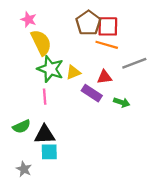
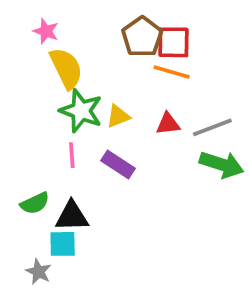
gray line: (134, 63) -> (212, 127), moved
purple rectangle: (92, 93) -> (118, 164), moved
green arrow: (122, 102) -> (222, 164), moved, size x1.6
cyan square: (49, 152) -> (63, 244), moved

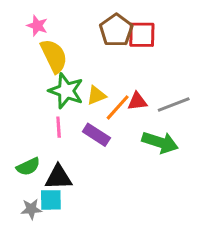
orange line: (172, 72) -> (118, 107), moved, turned -64
green arrow: (222, 164) -> (160, 142), moved
gray star: (39, 272) -> (31, 209), moved, turned -30

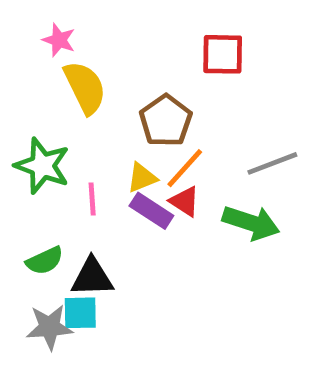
brown pentagon: (116, 30) -> (166, 121), moved
green star: (66, 91) -> (42, 166), moved
yellow triangle: (96, 95) -> (142, 178), moved
red triangle: (137, 101) -> (185, 201), moved, turned 40
gray star: (31, 209) -> (49, 327), size x1.4

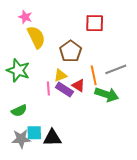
orange line: (185, 168) -> (94, 75), moved, turned -54
pink line: (92, 199) -> (48, 88), moved
black triangle: (92, 277) -> (52, 138), moved

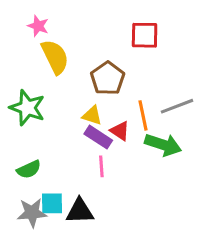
yellow triangle: (60, 75) -> (92, 115), turned 40
pink line: (48, 88) -> (101, 166), moved

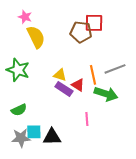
brown pentagon: (108, 78) -> (81, 32), moved, turned -30
pink line: (101, 166) -> (87, 119), moved

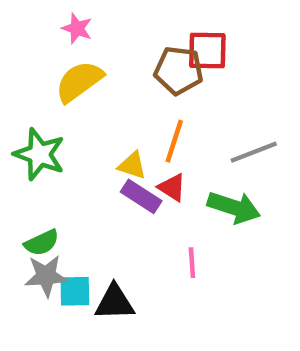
pink star: (25, 17) -> (77, 28), moved
yellow semicircle: (36, 37) -> (79, 81), turned -100
orange line: (93, 75) -> (174, 141), moved, turned 30
gray star: (21, 138) -> (46, 276), moved

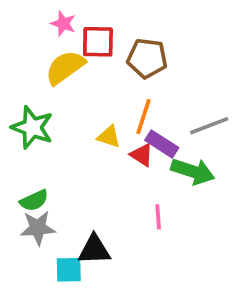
red square: (207, 51) -> (98, 42), moved
purple rectangle: (141, 196) -> (162, 144), moved
cyan square: (75, 291) -> (69, 270), moved

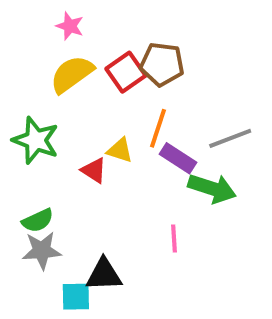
red square: (98, 42) -> (126, 72), moved, turned -36
red triangle: (142, 155) -> (94, 170), moved

